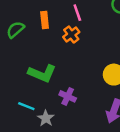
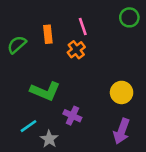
cyan line: (26, 106) -> (28, 126), turned -56

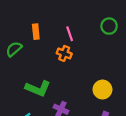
orange rectangle: (48, 34) -> (36, 32), moved
orange cross: (76, 50) -> (64, 53), turned -32

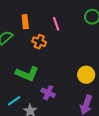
orange cross: (64, 53) -> (39, 42), moved

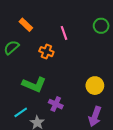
orange rectangle: (25, 22) -> (26, 25), moved, turned -40

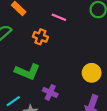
pink line: (64, 33) -> (59, 17), turned -48

